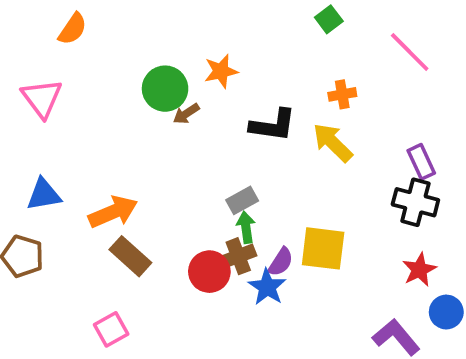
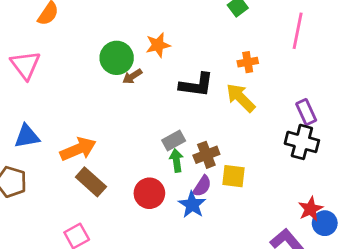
pink line: (410, 52) -> (298, 31), turned 56
yellow square: (323, 248) -> (233, 176), size x0.7
brown cross: (238, 256) -> (206, 155), moved
red star: (419, 270) -> (310, 209), moved

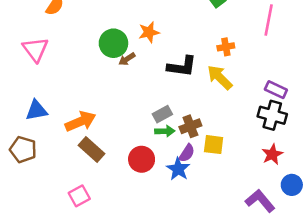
purple rectangle: (306, 112) -> (276, 90), turned -40
green arrow: (176, 160) -> (165, 131), turned 96
red star: (310, 209) -> (272, 154), moved

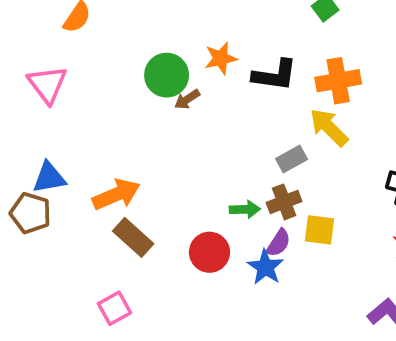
orange cross: (226, 47) -> (338, 81), size x1.6
black L-shape: (182, 66) -> (275, 75), moved
gray rectangle: (162, 114) -> (292, 159), moved
brown pentagon: (23, 149) -> (30, 213), moved

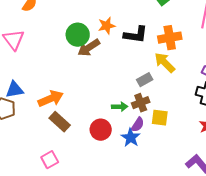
brown arrow: (187, 99) -> (89, 48), size x1.6

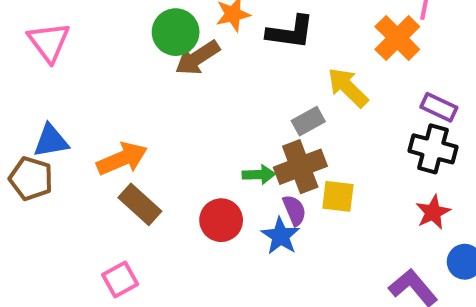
orange cross: (170, 38) -> (397, 38), moved, turned -35
brown cross: (141, 103) -> (300, 167), size x1.4
purple semicircle: (138, 125) -> (294, 210), turned -56

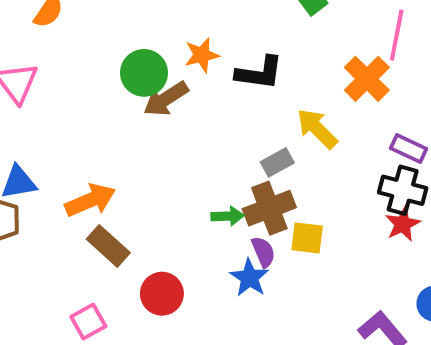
red star: (433, 212) -> (403, 224), moved
red circle: (221, 220) -> (162, 294), moved

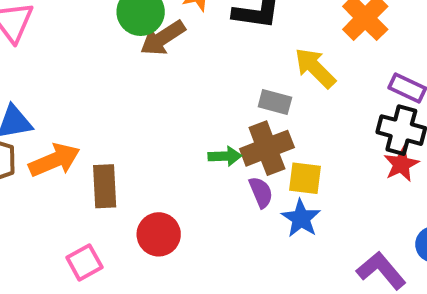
gray rectangle: (277, 162) -> (275, 102), turned 44
orange arrow: (90, 200) -> (54, 160), moved
brown rectangle: (108, 246) -> (105, 186), turned 45
blue star: (249, 278) -> (301, 218), moved

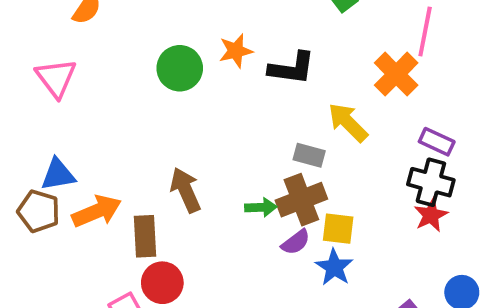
brown arrow: (163, 38) -> (185, 190), moved, turned 99
purple semicircle: (261, 192) -> (296, 242), turned 76
red circle: (159, 234) -> (162, 283), moved

